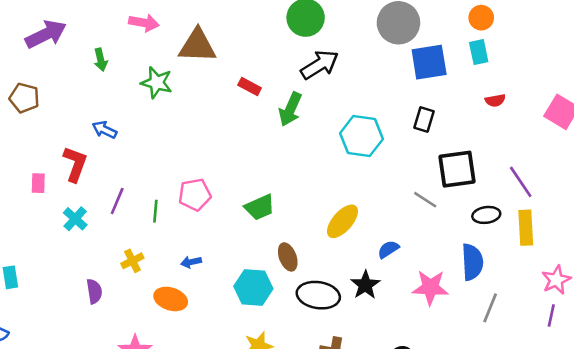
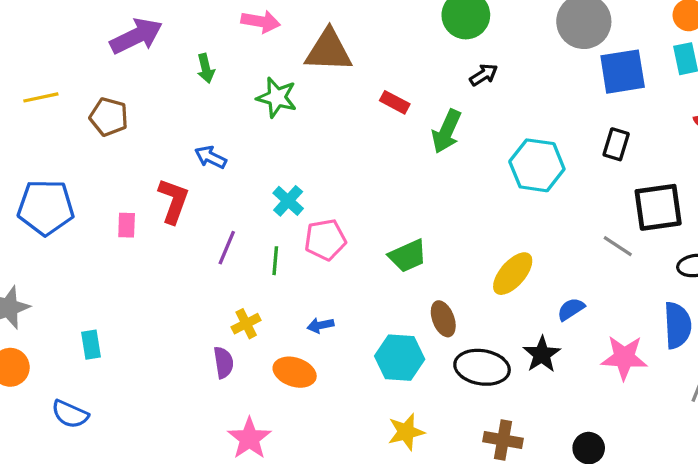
black arrow: (320, 65) -> (484, 75), size x0.6
cyan cross: (75, 219) -> (288, 201), moved
purple semicircle: (94, 291) -> (223, 362), moved

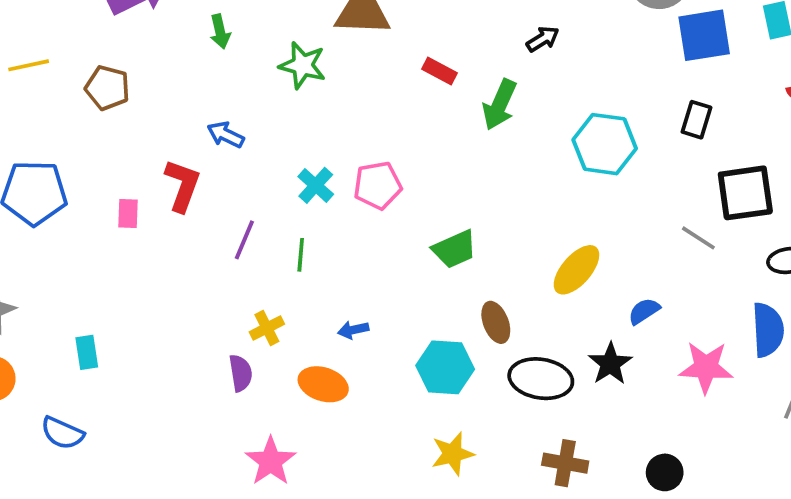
pink pentagon: (325, 240) -> (378, 185), moved

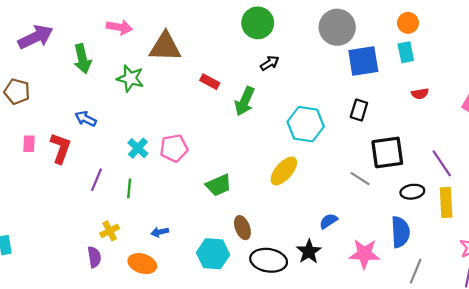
green arrow: (220, 32) -> (82, 59), size x1.5
pink rectangle: (128, 214) -> (29, 144), moved
yellow ellipse: (576, 270) -> (284, 171), moved

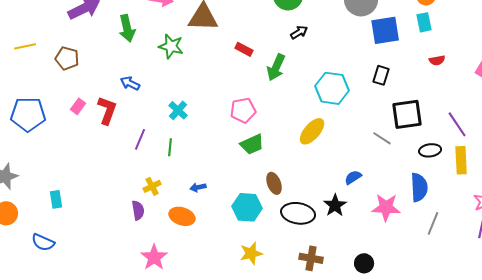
pink rectangle: (29, 144) -> (78, 106), turned 35
pink pentagon: (174, 148) -> (243, 110), moved

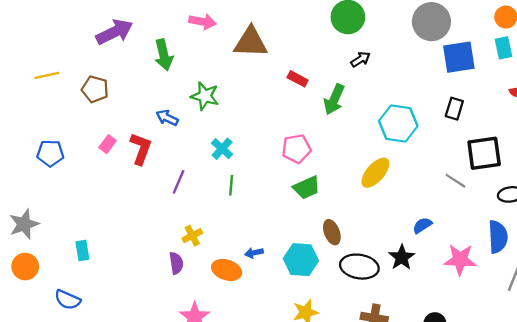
green star: (171, 46) -> (205, 96), moved
blue pentagon: (28, 114) -> (50, 153), size x0.7
green line: (170, 147) -> (231, 185), moved
blue arrow: (198, 187) -> (254, 253), moved

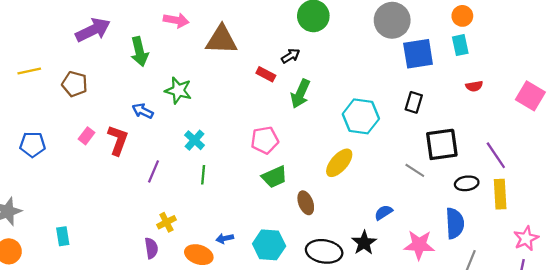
black arrow: (360, 59) -> (291, 56), moved
brown ellipse: (332, 232) -> (306, 203), moved

